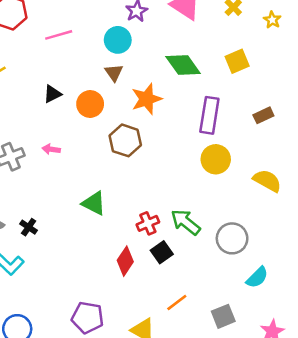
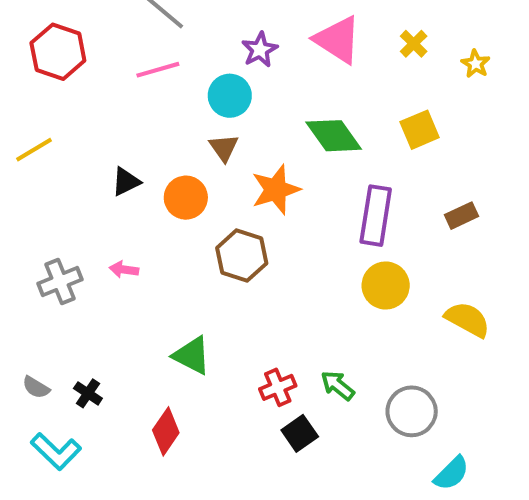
pink line: (59, 35) -> (158, 70), moved
green arrow: (186, 222) -> (338, 385), size x0.7
red diamond: (125, 261) -> (166, 431), moved

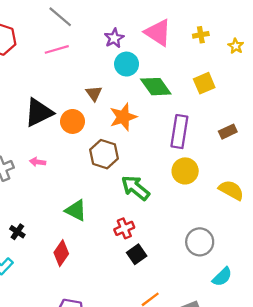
yellow cross: (414, 44) -> (201, 35), turned 35
cyan circle: (230, 96) -> (127, 64), moved
black triangle: (126, 182) -> (39, 112), size x1.8
green arrow: (338, 385) -> (136, 188), moved, size x1.5

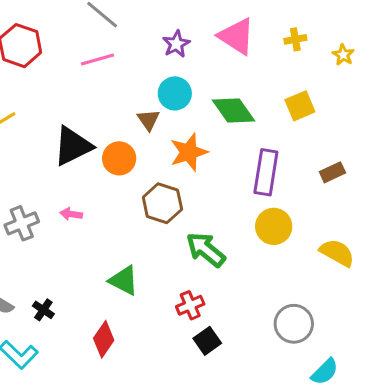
cyan circle: (127, 64) -> (175, 93), moved

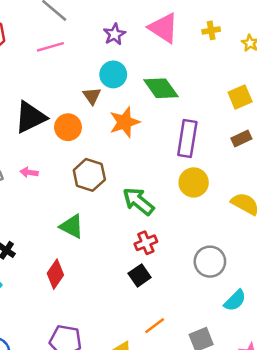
yellow square: (300, 106) -> (240, 97), moved
brown hexagon: (162, 203) -> (89, 175), moved
red cross: (190, 305) -> (146, 243), moved

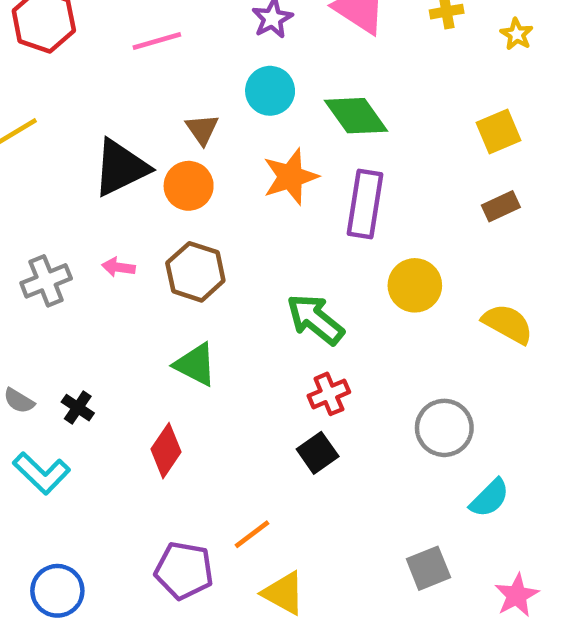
brown triangle: (92, 96) -> (202, 129), moved
purple rectangle: (187, 139) -> (365, 204), moved
brown hexagon: (89, 175) -> (195, 272), moved
orange line: (155, 326) -> (252, 534), moved

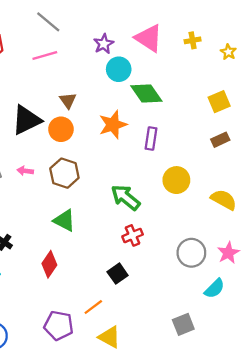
cyan circle: (270, 91) -> (119, 69), moved
purple rectangle: (365, 204) -> (151, 138), size x0.7
black square: (318, 453) -> (118, 274), moved
pink star: (517, 595) -> (228, 253), moved

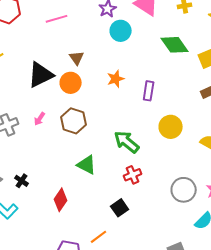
green diamond: (146, 93) -> (175, 45), moved
orange star: (113, 125) -> (116, 79), size x0.7
pink arrow: (25, 171) -> (40, 119), turned -64
green triangle: (64, 220) -> (87, 165), moved

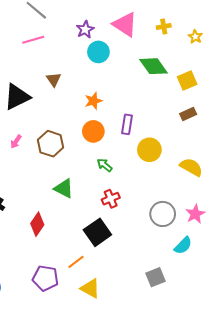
orange circle: (71, 83) -> (93, 131), moved
purple rectangle: (149, 91) -> (127, 124), moved
green arrow: (127, 142) -> (105, 165), size x0.6
black square: (120, 208) -> (97, 232), size x1.5

